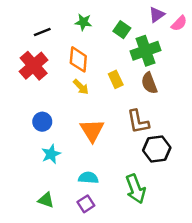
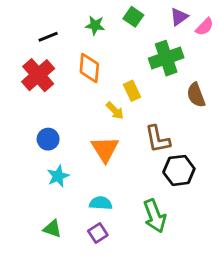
green square: (122, 30) -> (133, 17), moved
brown semicircle: (149, 83) -> (196, 95), moved
yellow arrow: (81, 87) -> (115, 111), moved

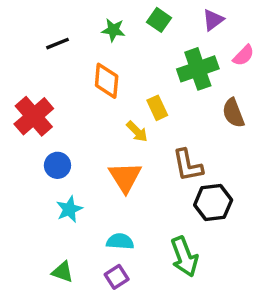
pink semicircle: (205, 27) -> (243, 55), moved
red cross: (38, 75) -> (34, 116), moved

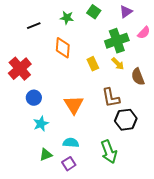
brown semicircle: (233, 113) -> (138, 77), moved
yellow arrow: (137, 131) -> (118, 64), moved
green triangle: (63, 272) -> (46, 155), moved, turned -40

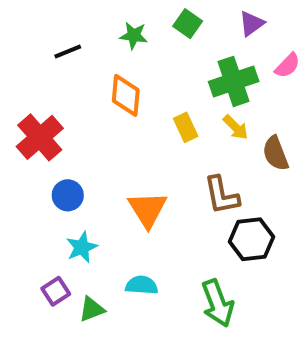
purple square: (69, 164) -> (56, 291), moved

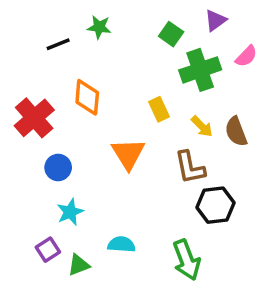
green square: (188, 24) -> (171, 34), moved
green star: (134, 36) -> (99, 27), moved
orange diamond: (126, 95) -> (87, 97), moved
yellow arrow: (236, 127) -> (202, 126), moved
orange triangle: (148, 209) -> (128, 154), moved

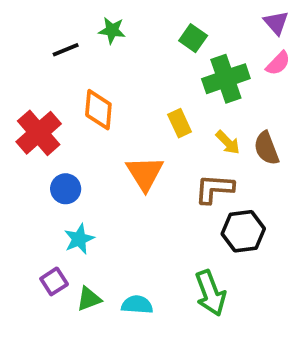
purple triangle: (216, 20) -> (276, 23), moved, turned -35
brown L-shape: (190, 167) -> (214, 189), turned 105
cyan semicircle: (121, 244) -> (137, 305), moved

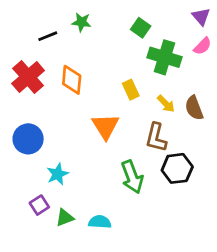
green cross: (226, 79) -> (165, 57), turned 36
red cross: (39, 133) -> (28, 77), moved
blue circle: (66, 189) -> (28, 139), moved, size x1.4
brown L-shape: (214, 189) -> (156, 137), turned -80
green arrow: (210, 293) -> (132, 177), moved

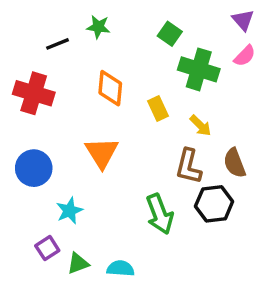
red cross: (28, 77) -> (34, 93), turned -32
orange diamond: (72, 80) -> (110, 88), moved
brown semicircle: (194, 108) -> (234, 163), moved
orange triangle: (105, 126) -> (102, 153), moved

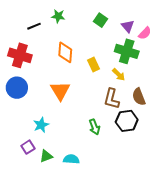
purple triangle: (243, 20) -> (128, 26), moved
green cross: (199, 69) -> (127, 51), moved
blue circle: (34, 168) -> (17, 88), moved
green arrow: (160, 214) -> (94, 127), size x0.7

